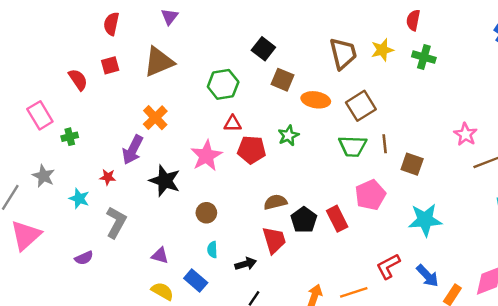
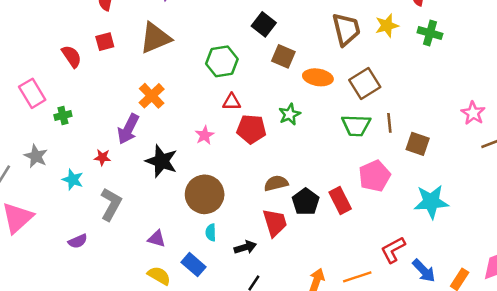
pink star: (206, 156) -> (205, 135), size x0.6
brown circle: (206, 213) -> (205, 194), size x1.8
blue arrow: (427, 276) -> (424, 271), moved

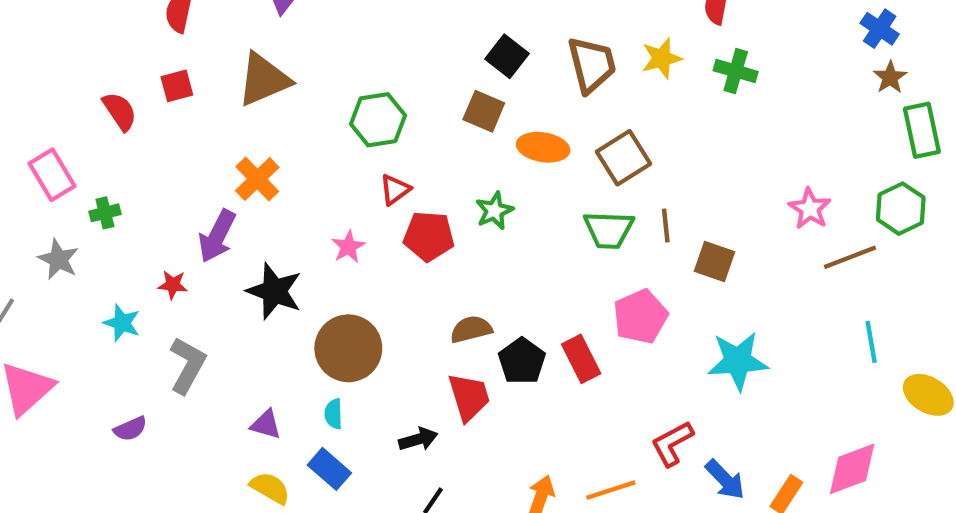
black square: (264, 24) -> (507, 56), moved
red triangle: (232, 102) -> (395, 190), turned -36
gray star: (36, 156) -> (58, 259), moved
cyan semicircle: (211, 233) -> (334, 414), moved

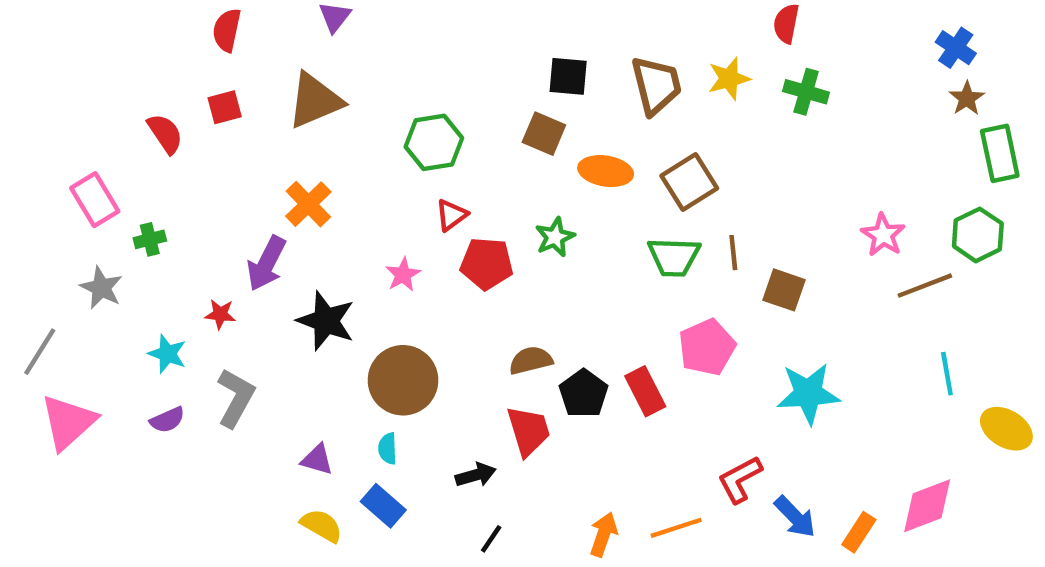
black square: (507, 56) -> (568, 76), turned -33
purple semicircle: (130, 429) -> (167, 420), moved

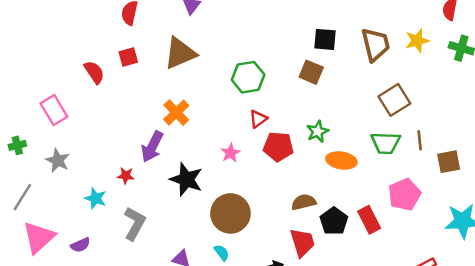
orange ellipse: (606, 171) -> (341, 160), moved
green cross: (150, 239) -> (17, 145), moved
brown square: (784, 290) -> (449, 162), turned -30
purple semicircle: (167, 420) -> (80, 245), moved
cyan semicircle: (388, 449) -> (222, 253), turned 144

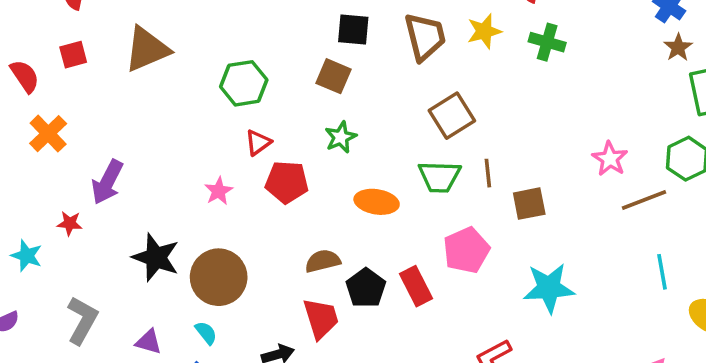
orange cross: (176, 113) -> (48, 134), moved
green star: (317, 131) -> (341, 137), moved
black star: (186, 179) -> (156, 257), moved
gray L-shape: (135, 224) -> (82, 320), moved

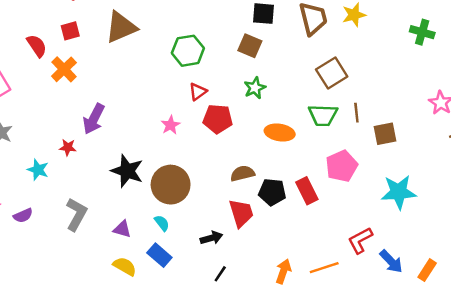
green cross: (547, 42) -> (422, 32), moved
orange cross: (48, 134) -> (64, 69), moved
black pentagon: (366, 288) -> (272, 192), turned -30

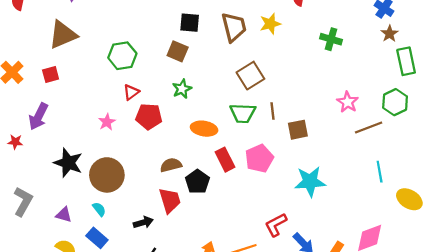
red square: (70, 31) -> (51, 74), moved
red rectangle: (307, 191) -> (225, 160), moved
black pentagon: (272, 192) -> (197, 182), turned 30

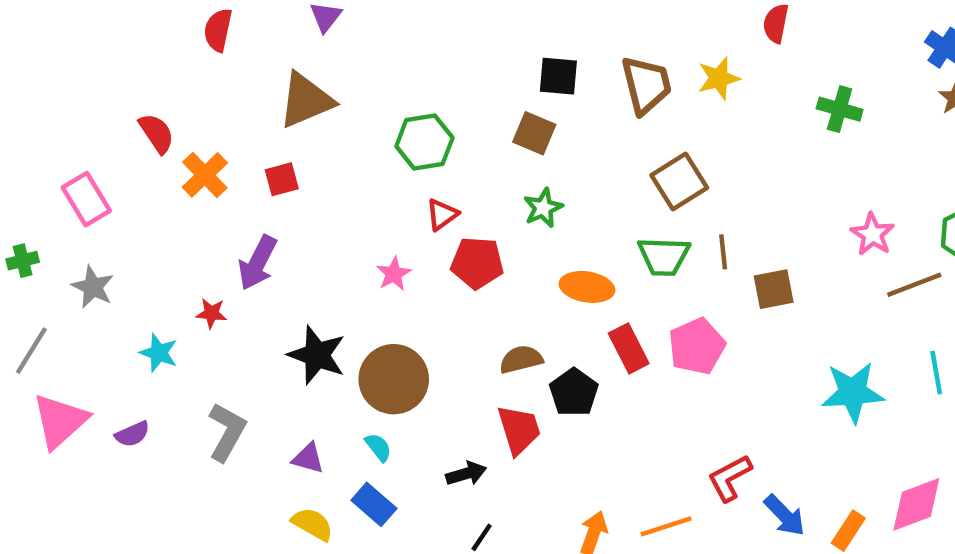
cyan star: (310, 182) -> (853, 392), moved

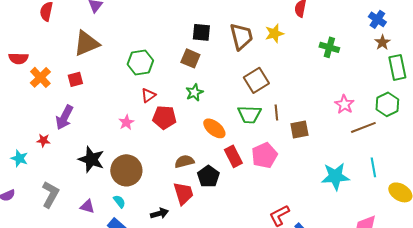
red semicircle: (157, 133) -> (18, 58), turned 126
orange ellipse: (587, 287) -> (214, 128), turned 30

